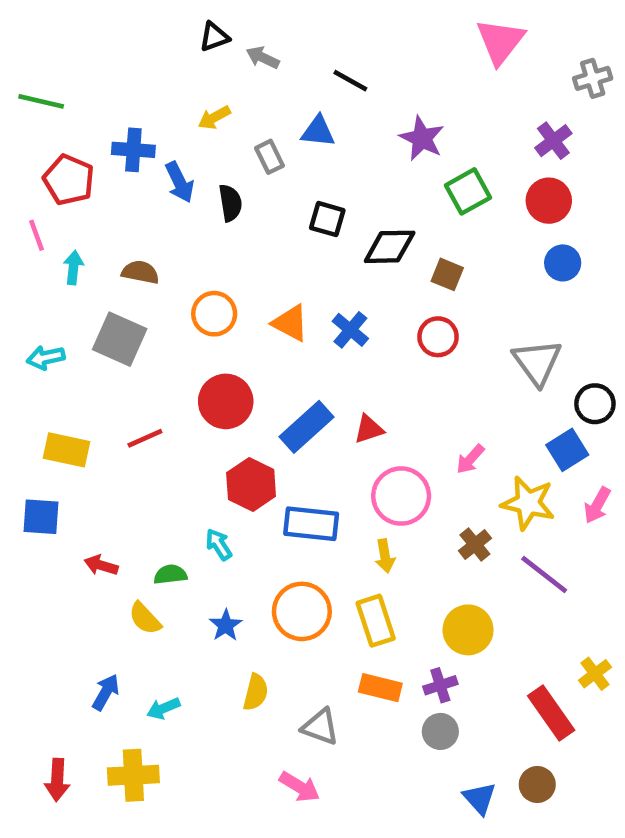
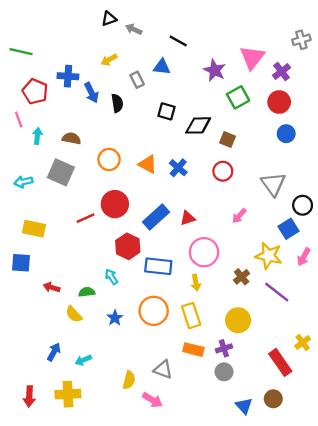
pink triangle: (500, 41) -> (252, 57), moved
red line: (145, 438) -> (86, 218), moved
pink arrow: (470, 459) -> (239, 216), moved
yellow semicircle: (256, 692) -> (129, 380), moved

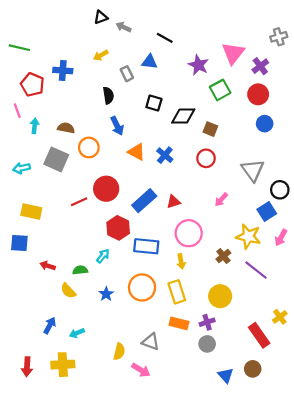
blue arrow: (91, 93) -> (117, 126), moved
orange circle: (109, 159) -> (89, 147), moved
cyan arrow: (111, 277) -> (103, 256), turned 72

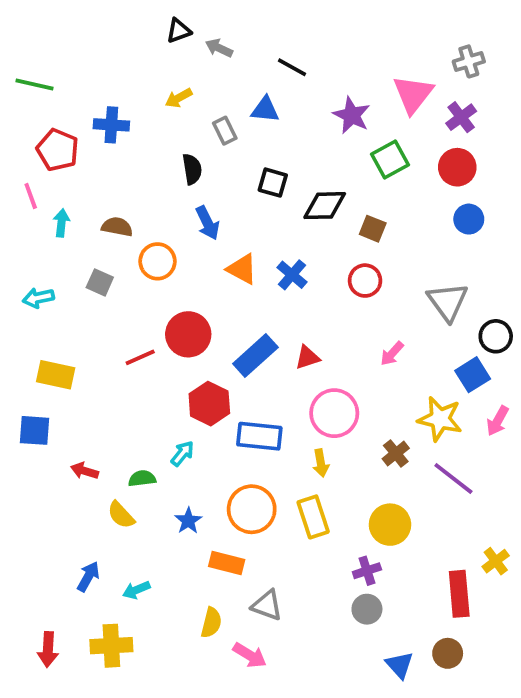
gray cross: (279, 37) -> (469, 61), moved
gray square: (56, 159) -> (100, 282), size x0.6
orange rectangle: (179, 323) -> (227, 563), moved
red rectangle: (259, 335) -> (459, 594), turned 30

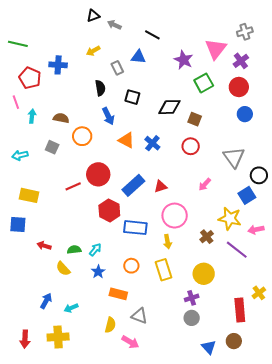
black square: (273, 183) -> (132, 97), moved
pink arrow: (498, 421) -> (256, 230), moved, turned 49
cyan arrow: (182, 453) -> (95, 250), moved
orange circle: (252, 509) -> (131, 266), size x0.6

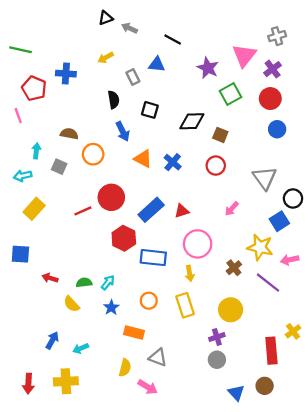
cyan arrow: (32, 116) -> (36, 151), moved
yellow rectangle: (29, 195) -> (34, 209), moved, turned -60

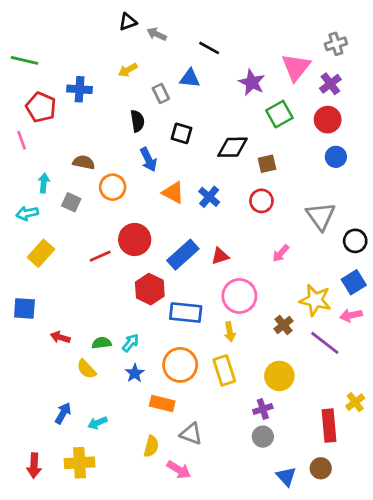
brown square: (220, 135) -> (267, 164), turned -35
blue square: (279, 221) -> (354, 282), moved
orange circle: (149, 301) -> (180, 365), size x1.6

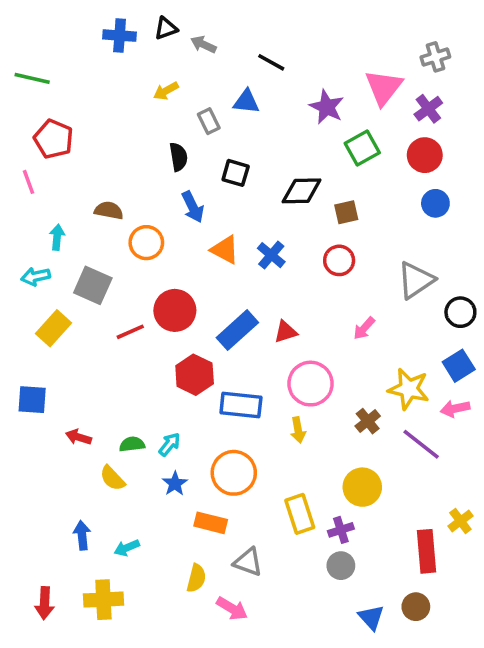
blue cross: (80, 89) -> (120, 36), moved
gray square: (71, 202) -> (93, 285), moved, size x1.5
gray triangle: (321, 216) -> (416, 280), turned 32
yellow rectangle: (224, 370) -> (300, 514), moved
blue arrow: (63, 413) -> (82, 535), turned -35

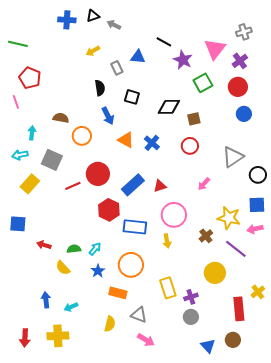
black line: (271, 62) -> (164, 42), moved
blue square: (459, 366) -> (257, 205), turned 30
yellow circle: (362, 487) -> (215, 273), moved
pink arrow: (232, 608) -> (146, 340), moved

